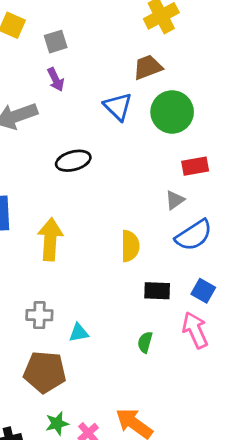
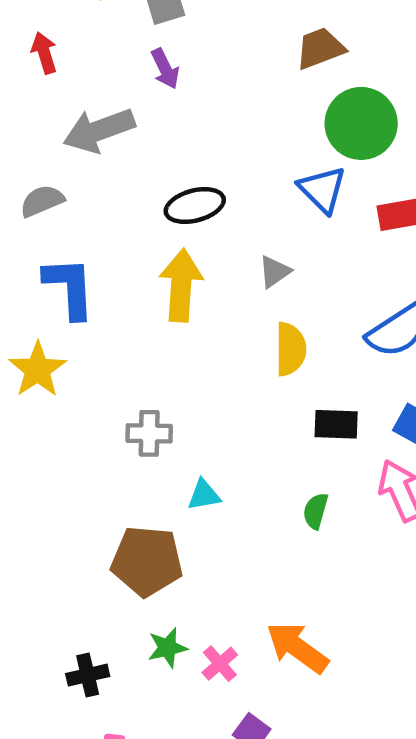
blue triangle: (118, 107) -> (322, 190), moved
gray triangle: (175, 200) -> (275, 272), moved
yellow arrow: (50, 239) -> (181, 285), moved
gray cross: (39, 315) -> (149, 433), moved

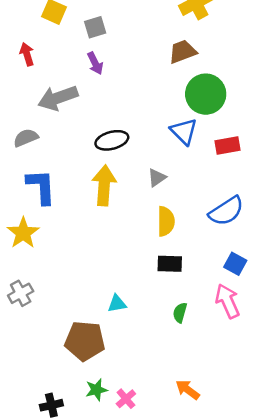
black rectangle: (336, 424) -> (170, 264), moved
gray cross: (149, 433) -> (21, 293), moved, turned -30
orange arrow: (297, 648) -> (188, 390), moved, size x0.7

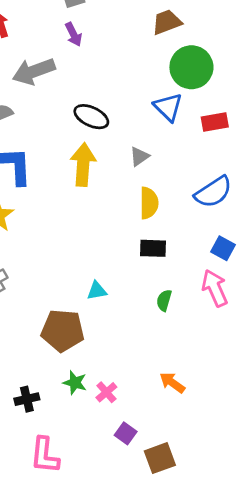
black ellipse: (112, 140) -> (91, 117), turned 40
green star: (96, 390) -> (75, 383), turned 30

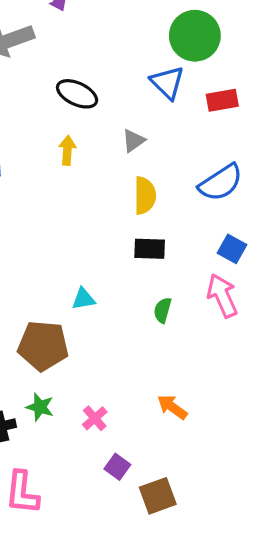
yellow arrow: (83, 165) -> (67, 150), size x0.6
green star: (75, 383) -> (40, 407), moved

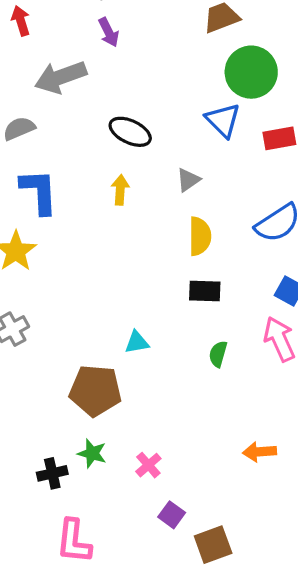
orange arrow: (172, 407) -> (259, 452), moved, turned -40

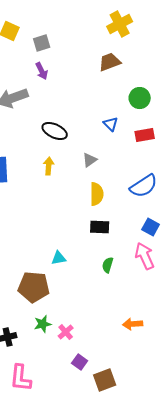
green circle: (251, 72) -> (140, 98), moved, size x0.7
blue triangle: (223, 120) -> (111, 124), size x0.7
green star: (92, 453) -> (43, 324), moved, turned -30

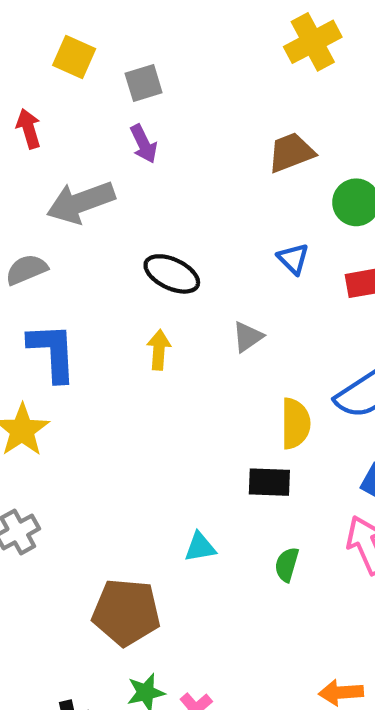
brown trapezoid: (110, 62) -> (291, 152), moved
yellow semicircle: (97, 194) -> (295, 424), moved
cyan triangle: (59, 258) -> (200, 547), moved

